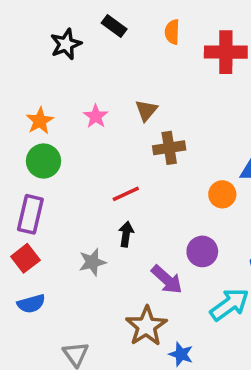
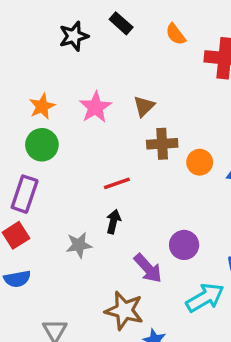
orange semicircle: (172, 32) -> (176, 34), turned -45
pink star: (96, 116) -> (95, 107), size x1.4
orange circle: (222, 194) -> (200, 162), moved
brown star: (146, 326) -> (124, 311), turned -30

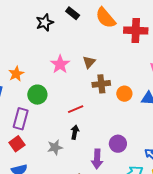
orange semicircle: (176, 34) -> (106, 18), size x1.6
orange star: (42, 106) -> (16, 74), moved
green circle: (42, 145) -> (37, 95), moved
purple arrow: (148, 268) -> (97, 159), turned 48

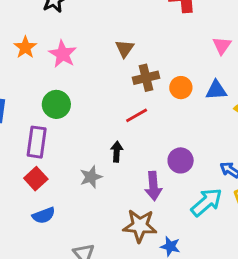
pink star: (60, 64) -> (63, 54), moved
orange star: (16, 74) -> (25, 47), moved
red line: (76, 109) -> (137, 115), moved

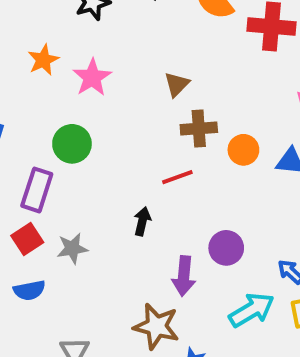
gray star: (91, 177) -> (72, 248), moved

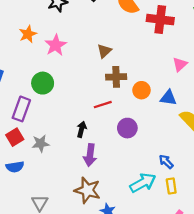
purple circle: (226, 248) -> (127, 128), moved
purple arrow: (184, 276) -> (90, 155), moved

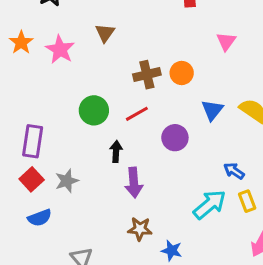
brown triangle: (104, 51) -> (105, 33), moved
green circle: (43, 83) -> (94, 110), moved
orange circle: (141, 90) -> (182, 73), moved
blue triangle: (168, 98) -> (212, 110), moved, turned -48
brown star: (87, 190) -> (140, 229), size x0.7

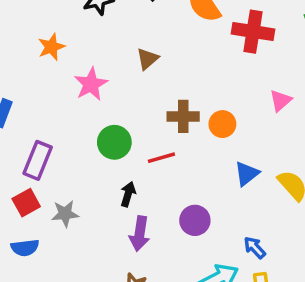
pink star: (60, 50) -> (91, 84), moved
purple circle: (175, 138) -> (195, 220), moved

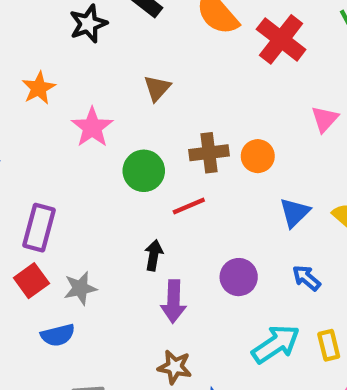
red cross: (253, 32) -> (281, 39), turned 36
green circle: (114, 142) -> (144, 171), moved
blue semicircle: (25, 248) -> (58, 335), moved
blue arrow: (255, 248) -> (306, 278), moved

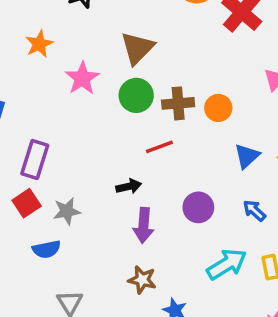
brown triangle: (157, 88) -> (137, 48), size x1.5
green circle: (144, 171) -> (136, 95), moved
black arrow: (154, 255) -> (129, 186), turned 65

